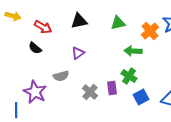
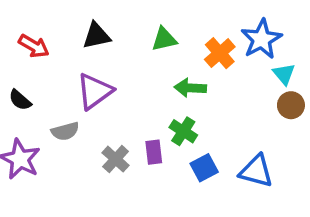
black semicircle: (35, 48) -> (20, 100), moved
purple triangle: (78, 53) -> (95, 91), size x1.6

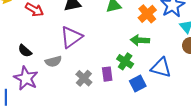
green arrow: (190, 88) -> (140, 40), moved
black semicircle: (20, 100) -> (25, 51), moved
blue triangle: (256, 171) -> (161, 68), moved

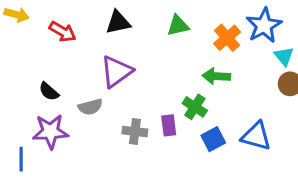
blue triangle: (161, 68) -> (256, 136), moved
purple star: (26, 78) -> (50, 131), turned -30
gray cross: (84, 78) -> (135, 131), turned -35

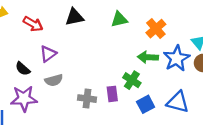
blue star: (264, 25) -> (177, 58), moved
purple triangle: (116, 72) -> (48, 54), moved, size x0.7

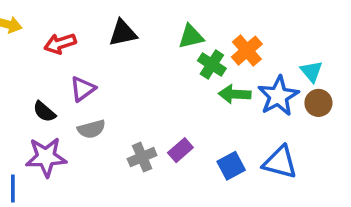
red arrow: (33, 24) -> (60, 44), turned 132
green cross: (132, 80) -> (212, 64), moved
purple rectangle: (112, 94) -> (180, 150), turned 56
gray cross: (87, 99) -> (142, 157), turned -30

